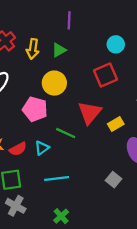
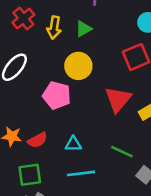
green line: (66, 133) -> (122, 152), moved
cyan triangle: (42, 148) -> (73, 144), moved, turned 35

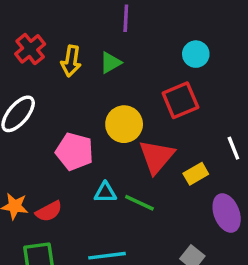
yellow circle: (78, 66) -> (124, 124), moved
cyan triangle: (73, 144) -> (105, 192), moved
green line: (122, 152) -> (139, 203), moved

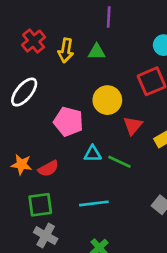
green triangle: (110, 63) -> (97, 52), turned 30
red triangle: (157, 157) -> (133, 126), size x0.7

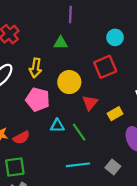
yellow arrow: (66, 50) -> (36, 68), moved
green line: (119, 162) -> (79, 132), turned 30
cyan line: (94, 203) -> (78, 165), moved

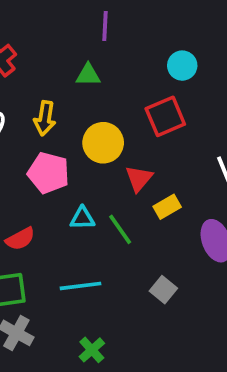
yellow rectangle: (115, 114) -> (167, 207), moved
cyan line: (78, 165) -> (81, 286), moved
gray square: (113, 167) -> (163, 290), moved

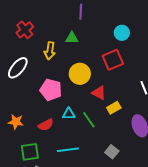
yellow arrow: (45, 118) -> (50, 51), moved
red triangle: (139, 179) -> (99, 93), turned -42
red semicircle: (20, 239) -> (46, 125), moved

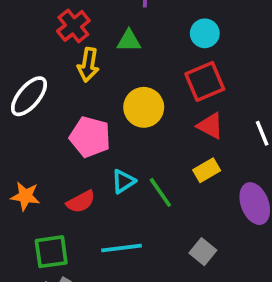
red cross: (25, 30) -> (73, 26), moved
cyan circle: (122, 33) -> (205, 33), moved
red triangle: (99, 93) -> (210, 126), moved
cyan triangle: (69, 114) -> (123, 181), turned -32

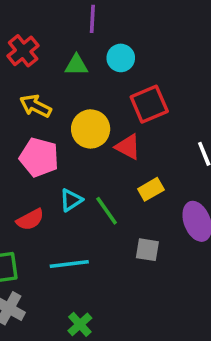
cyan circle: (205, 33) -> (121, 58), moved
yellow arrow: (88, 65) -> (36, 106), moved, turned 108
red triangle: (210, 126) -> (128, 147), moved
gray square: (203, 252) -> (147, 250), moved, turned -30

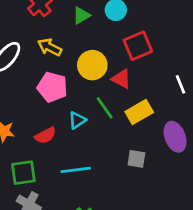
green triangle: (76, 65) -> (81, 15), turned -30
yellow rectangle: (151, 189) -> (139, 112), size x1.4
green line: (107, 211) -> (105, 108), moved

